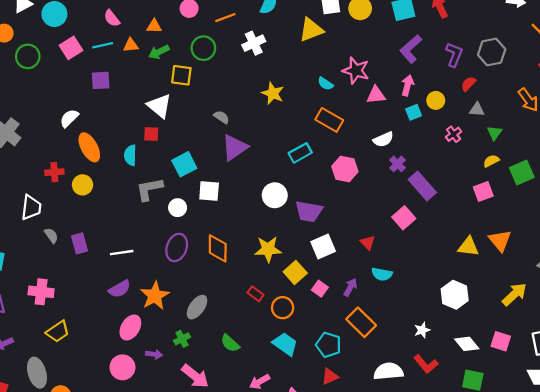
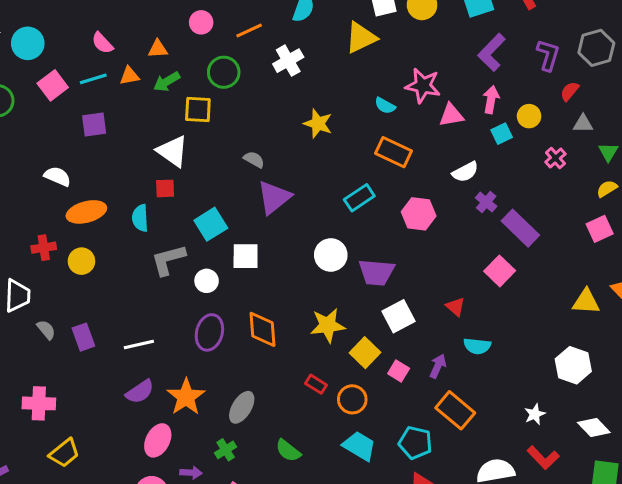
white semicircle: (69, 118) -> (57, 176), turned 72
orange ellipse: (89, 147) -> (86, 212), turned -72

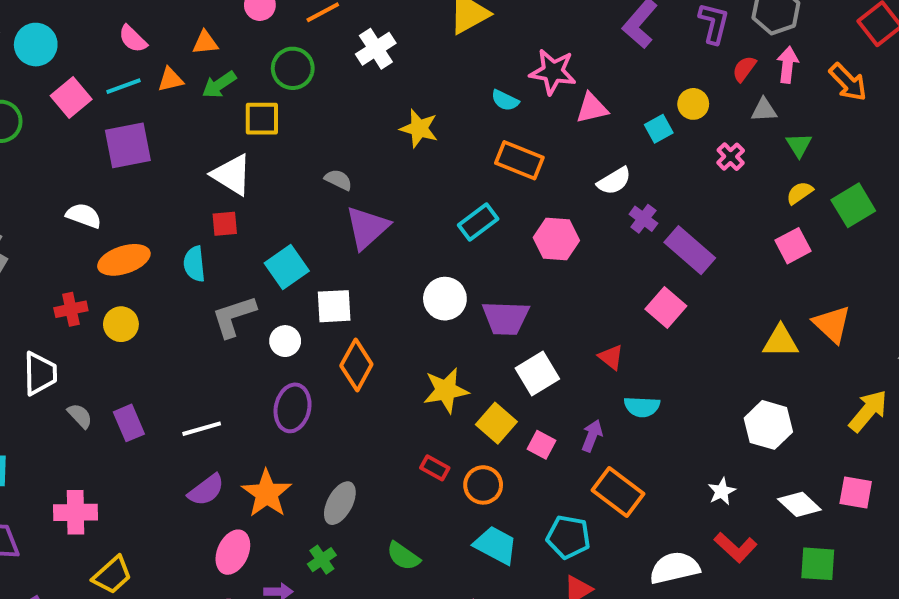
pink arrow: (491, 100) -> (788, 65), moved
purple square: (94, 124) -> (128, 145), size x1.4
orange diamond: (262, 329) -> (356, 365), moved, turned 36

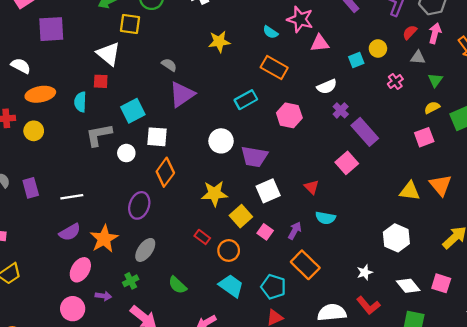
yellow star: (419, 128) -> (219, 42), turned -30
purple ellipse: (293, 408) -> (139, 205), moved

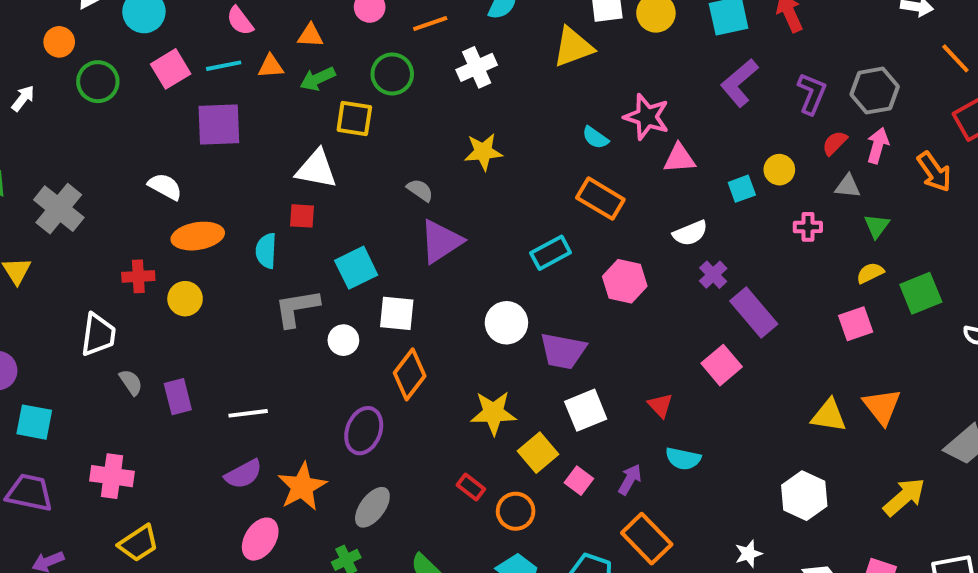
yellow star: (219, 42) -> (483, 152), moved
white triangle: (109, 54) -> (316, 169), turned -30
pink cross: (395, 81) -> (808, 227), turned 35

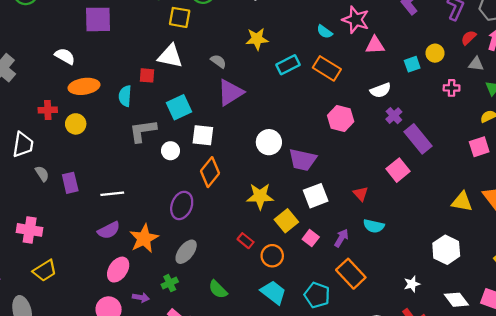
white triangle: (316, 169) -> (170, 56), moved
cyan rectangle: (551, 253) -> (288, 65), moved

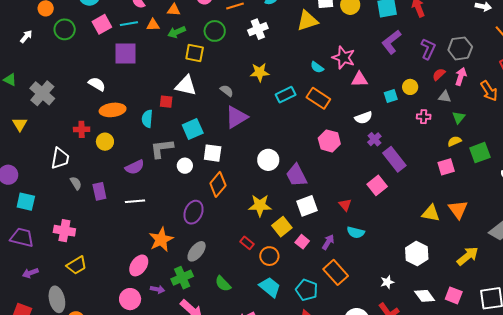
purple trapezoid: (303, 160) -> (297, 175), turned 50
purple semicircle: (109, 230) -> (135, 167), moved
green cross: (170, 283) -> (182, 278), size x1.5

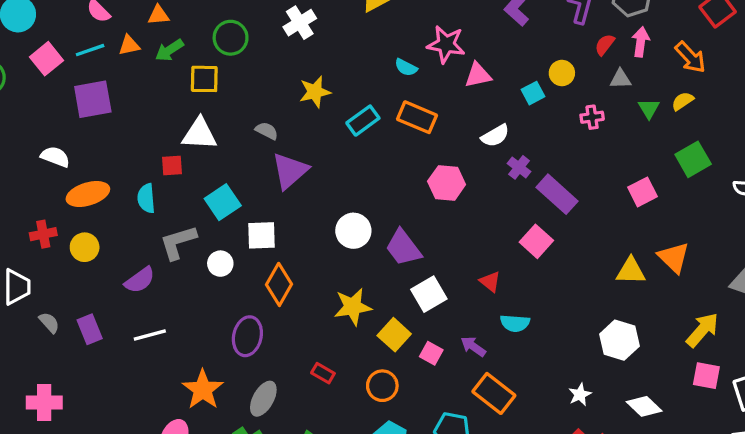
yellow semicircle: (454, 141) -> (683, 101), moved
purple arrow: (328, 242) -> (473, 346), turned -77
red rectangle: (247, 243) -> (323, 373), moved
pink square: (454, 295) -> (706, 376), moved

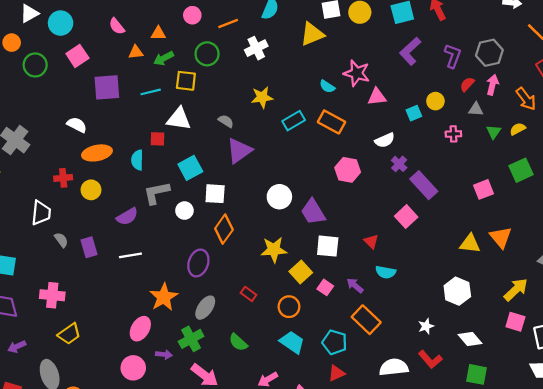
cyan line: (90, 50) -> (151, 92), moved
white square: (429, 294) -> (328, 246), turned 30

